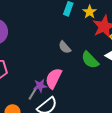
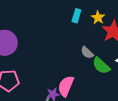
gray semicircle: (65, 47) -> (87, 53), moved

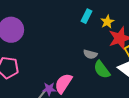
gray semicircle: (87, 53) -> (90, 54), turned -40

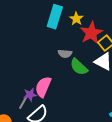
cyan rectangle: (86, 16) -> (55, 17), size x1.6

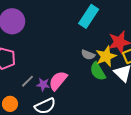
yellow star: (76, 19) -> (106, 56), moved, size x1.5
gray line: (23, 103) -> (28, 81), moved

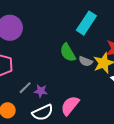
green semicircle: (98, 71) -> (68, 53), moved
pink semicircle: (58, 81) -> (70, 106), moved

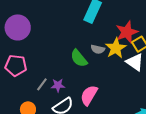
green semicircle: (68, 53) -> (79, 58), moved

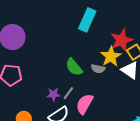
gray semicircle: (98, 49) -> (98, 69), moved
gray line: (42, 84) -> (68, 93), moved

